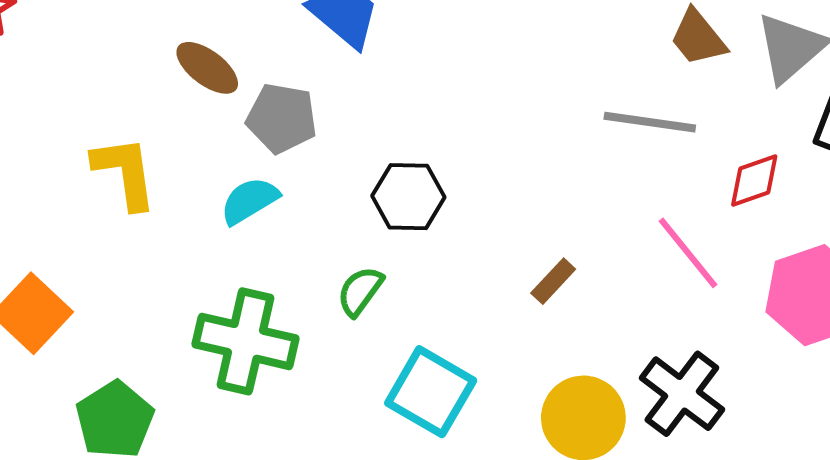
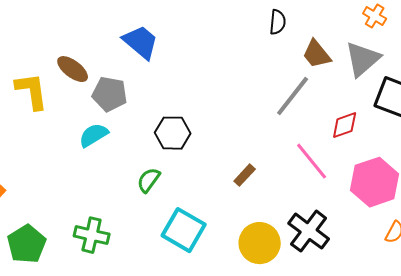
gray line: (650, 122) -> (293, 96), turned -60
yellow L-shape: (125, 172) -> (32, 91), moved
green cross: (245, 341) -> (92, 235), moved, size x0.7

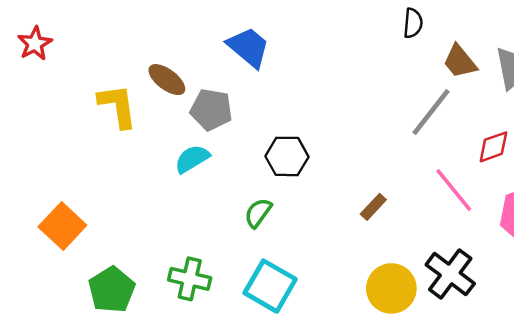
cyan square: (184, 230) -> (270, 286), moved

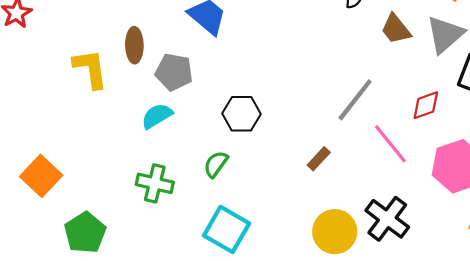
brown ellipse: (167, 80) -> (134, 45), turned 52
gray line: (431, 112) -> (355, 100), moved
green cross: (190, 279) -> (155, 183), moved

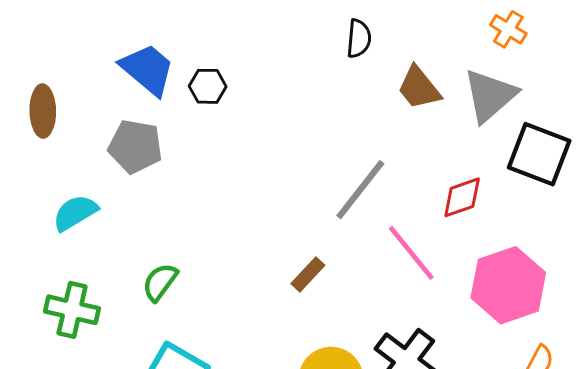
gray pentagon: (174, 72) -> (135, 146), moved
black hexagon: (242, 114) -> (208, 86), moved, size x0.7

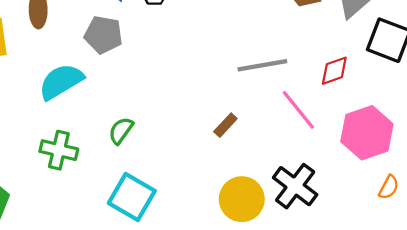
gray line: (360, 190) -> (262, 65), turned 42
cyan semicircle: (75, 213) -> (61, 82), size x1.4

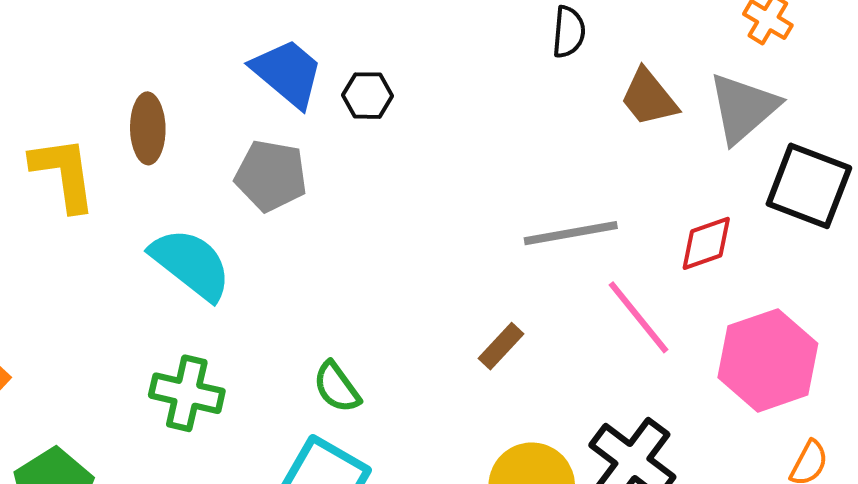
cyan semicircle: (61, 82) -> (191, 264), turned 69
green semicircle: (121, 131) -> (337, 387), moved, turned -72

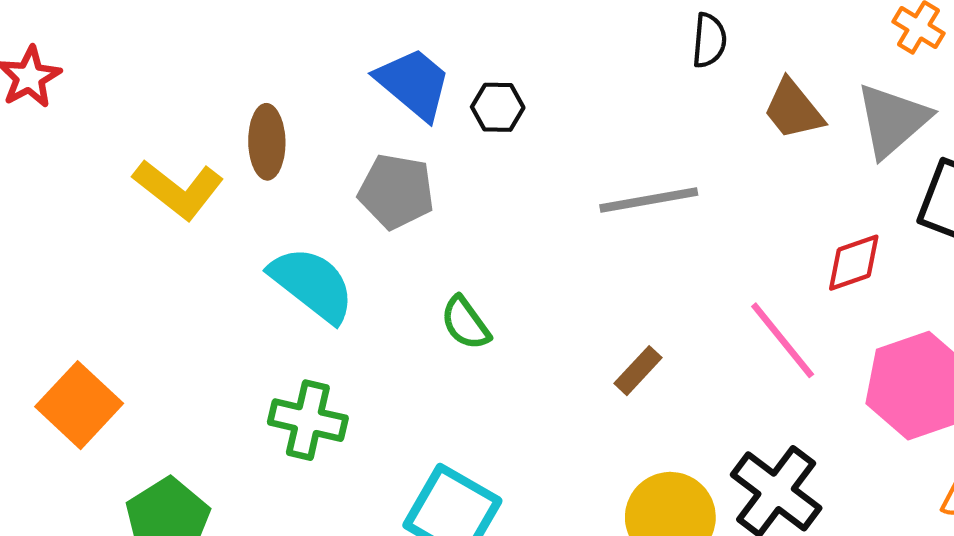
yellow L-shape: (64, 174) -> (178, 189), turned 136
gray line: (571, 233) -> (649, 200), moved
green semicircle: (337, 387) -> (465, 323), moved

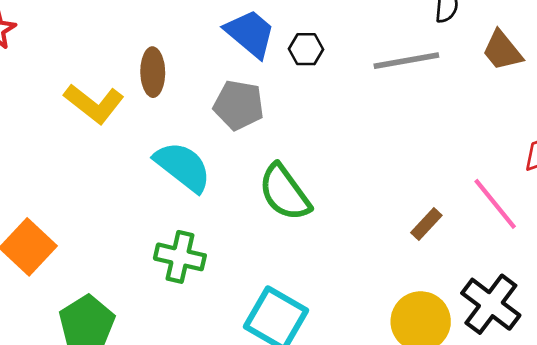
gray line: (649, 200) -> (406, 61), moved
green semicircle: (465, 323) -> (285, 192), size x1.6
brown rectangle: (638, 371) -> (426, 224), moved

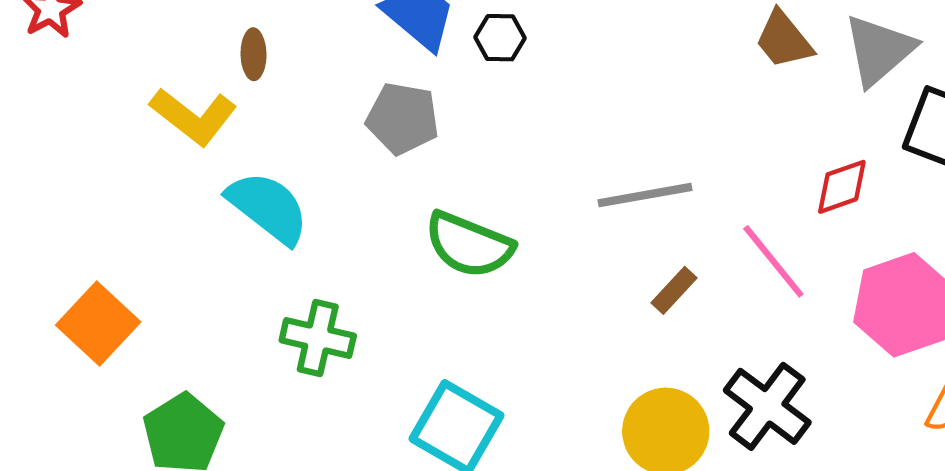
gray line: (406, 61) -> (645, 195), moved
brown ellipse: (153, 72) -> (254, 54), moved, size x0.7
cyan semicircle: (183, 167) -> (268, 207), moved
green semicircle: (285, 192) -> (469, 245), turned -32

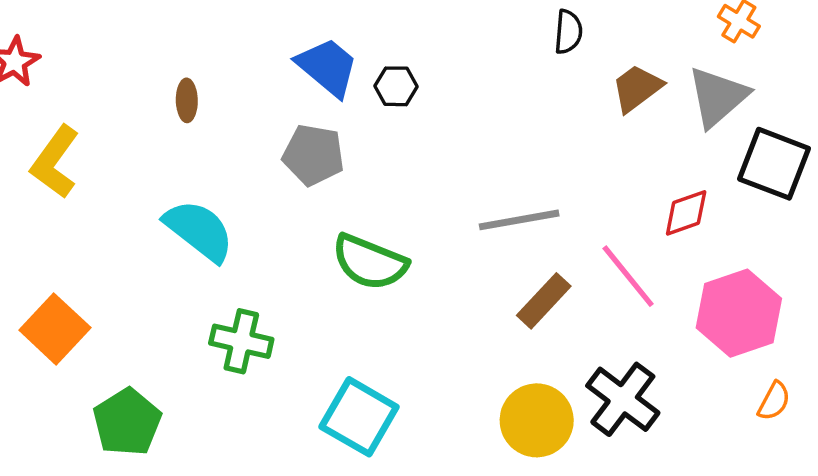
brown trapezoid: (784, 40) -> (637, 88), turned 92
yellow L-shape: (193, 116) -> (55, 162), moved, turned 88
brown rectangle: (674, 290) -> (544, 301), size x1.4

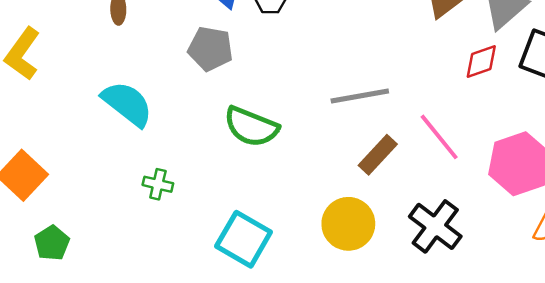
red diamond: (686, 213) -> (481, 62), moved
green cross: (241, 341) -> (158, 184), size x0.7
yellow circle: (537, 420) -> (348, 224), moved
green pentagon: (127, 422) -> (52, 243), moved, size x0.7

